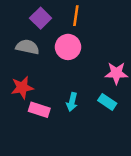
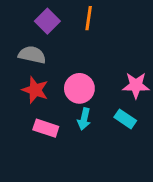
pink circle: (68, 47) -> (79, 88), moved
red star: (22, 88) -> (35, 90), moved, turned 30

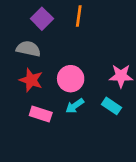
cyan arrow: (84, 119) -> (75, 106), turned 42

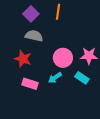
gray semicircle: (28, 49) -> (34, 36), moved
pink circle: (71, 79) -> (63, 58), moved

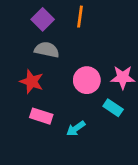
cyan arrow: (55, 78) -> (76, 128), moved

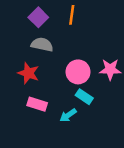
cyan rectangle: (113, 108) -> (84, 97), moved

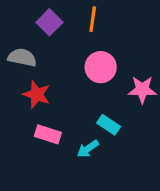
gray semicircle: (42, 45) -> (22, 58), moved
pink circle: (78, 72) -> (101, 67), moved

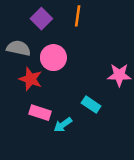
pink circle: (101, 67) -> (53, 58), moved
cyan arrow: (88, 149) -> (63, 125), moved

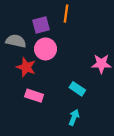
purple square: (41, 19) -> (41, 25), moved, turned 30
cyan arrow: (63, 125) -> (74, 117), moved, turned 147

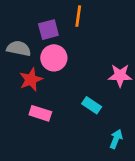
red star: (26, 67) -> (31, 80), turned 30
cyan arrow: (74, 117) -> (116, 139), moved

